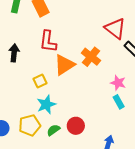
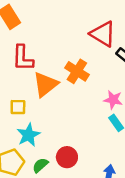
yellow square: (40, 81) -> (18, 107), turned 32

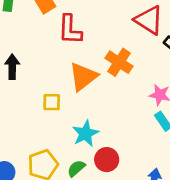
red L-shape: (23, 58) -> (70, 30), moved
cyan star: (28, 135) -> (85, 134), moved

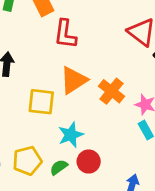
orange cross: (119, 62) -> (111, 91), moved
yellow square: (52, 102) -> (41, 102), size x1.5

